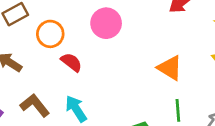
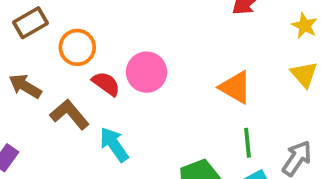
pink circle: (106, 23) -> (146, 72), moved
brown L-shape: (35, 105) -> (70, 114), moved

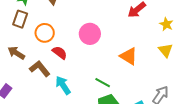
brown rectangle: (30, 23) -> (20, 19), turned -42
pink circle: (146, 72) -> (90, 34), moved
green line: (248, 143) -> (103, 83), moved, turned -56

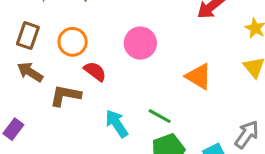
brown rectangle: (20, 19) -> (28, 36), moved
brown L-shape: (40, 69) -> (65, 95), turned -40
cyan arrow: (63, 85) -> (117, 124), moved

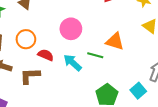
green line: (160, 116) -> (95, 55), moved
cyan arrow: (117, 124) -> (73, 63), moved

